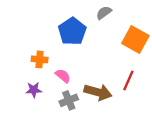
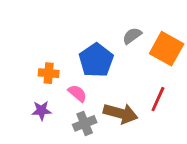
gray semicircle: (104, 13) -> (132, 36), moved
blue pentagon: (72, 31) -> (96, 60), moved

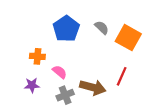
gray semicircle: (132, 36) -> (102, 28), turned 80
blue pentagon: (96, 60) -> (66, 29), moved

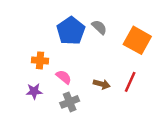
gray semicircle: (102, 28) -> (99, 27), moved
brown arrow: (93, 87) -> (102, 84), moved, size x0.6

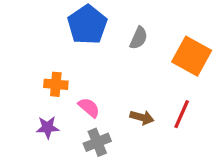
gray semicircle: (99, 27) -> (139, 38), turned 70
blue pentagon: (71, 31) -> (87, 25), moved

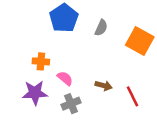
red line: (182, 114) -> (132, 96), moved, turned -50
purple star: (48, 127) -> (35, 93), size x1.5

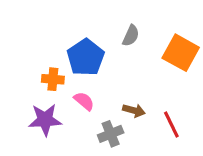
blue pentagon: (64, 18) -> (86, 57), moved
gray cross: (71, 104) -> (111, 134), moved

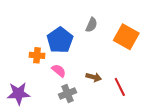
purple star: (45, 120) -> (19, 93), moved
gray cross: (111, 134) -> (68, 93), moved

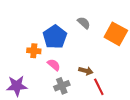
gray semicircle: (91, 25) -> (84, 23), turned -72
red line: (120, 87) -> (99, 87), moved

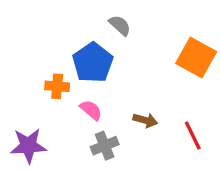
gray semicircle: (84, 23) -> (120, 25), moved
red line: (99, 87) -> (193, 135), moved

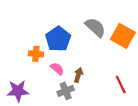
gray semicircle: (120, 25) -> (95, 27), moved, size x1.5
brown arrow: (145, 120) -> (78, 75), moved, turned -88

